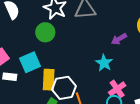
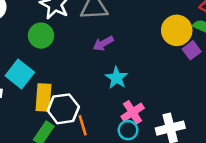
purple arrow: (119, 39) -> (103, 43), moved
cyan square: (30, 62) -> (20, 74), turned -30

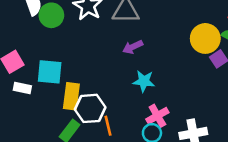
green circle: (41, 36) -> (51, 15), moved
cyan square: (20, 74) -> (50, 72), turned -36
cyan star: (117, 78) -> (144, 81), turned -30

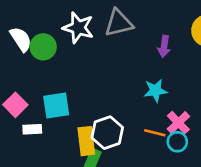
purple arrow: (133, 47) -> (164, 46), moved, turned -42
yellow rectangle: (71, 96) -> (86, 141), moved
orange line: (108, 126) -> (155, 133), moved, turned -48

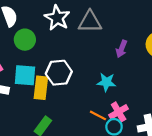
green circle: (43, 47) -> (25, 40), moved
white hexagon: (107, 133) -> (59, 73), moved
yellow rectangle: (86, 141) -> (41, 88), moved

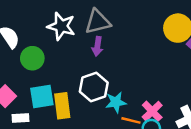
purple arrow: (122, 49) -> (97, 46), moved
white hexagon: (59, 73) -> (94, 87), moved
cyan star: (106, 82) -> (116, 102), moved

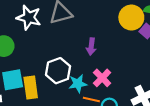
purple arrow: (97, 46) -> (91, 47), moved
pink cross: (152, 111) -> (102, 78), moved

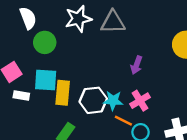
white star: (29, 18) -> (78, 19), turned 30
white hexagon: (58, 71) -> (93, 100), moved

